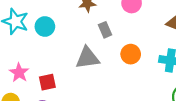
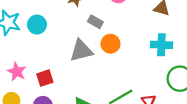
gray rectangle: (105, 30) -> (95, 22), turned -32
orange circle: (131, 54) -> (110, 44), moved

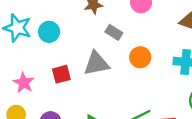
orange circle: (110, 44) -> (140, 57), moved
red square: (45, 78) -> (61, 74), moved

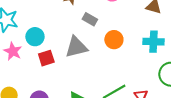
cyan circle: (49, 32) -> (35, 37), moved
pink star: (24, 83) -> (13, 51), moved

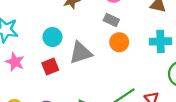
gray rectangle: (90, 19) -> (111, 20), moved
cyan circle: (35, 37) -> (52, 37), moved

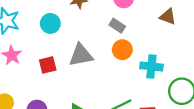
cyan circle: (52, 37) -> (50, 23), moved
cyan cross: (160, 41) -> (151, 66), moved

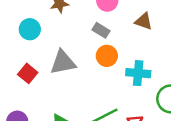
brown triangle: (168, 17) -> (144, 21), moved
red square: (48, 65) -> (28, 73), turned -36

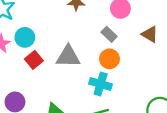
cyan circle: (30, 29) -> (25, 37), moved
cyan cross: (138, 73) -> (101, 84), moved

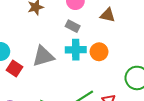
orange circle: (110, 59) -> (99, 52), moved
cyan cross: (101, 84) -> (76, 50), moved

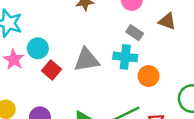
gray rectangle: (73, 26) -> (135, 33), moved
orange circle: (99, 52) -> (148, 76), moved

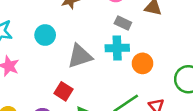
cyan circle: (38, 48) -> (45, 35), moved
red square: (51, 70) -> (64, 91), moved

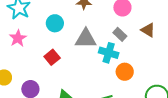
gray triangle: (80, 56) -> (86, 39), moved
red square: (64, 91) -> (52, 57), moved

